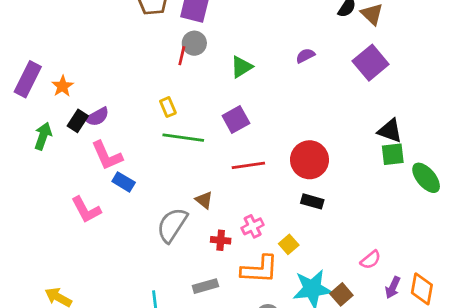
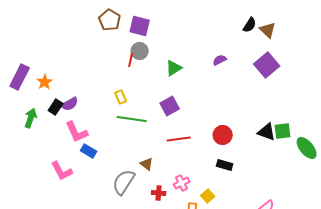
black triangle: (390, 131) -> (267, 132), moved
red circle: (309, 160) -> (223, 135), size x0.7

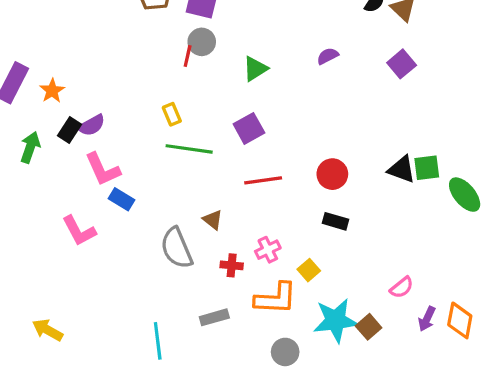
purple square: (267, 65) -> (402, 64), size x0.7
gray semicircle: (124, 182) -> (177, 248), turned -56

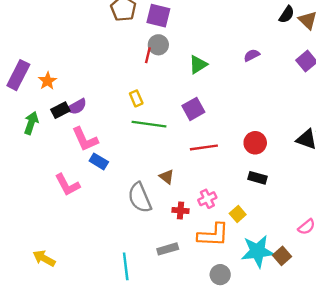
black rectangle: (69, 130) -> (60, 110), turned 30

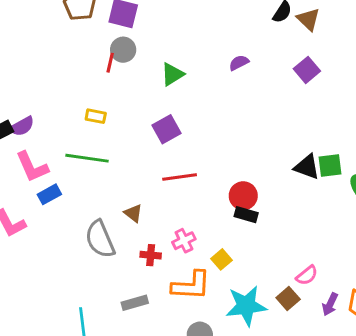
yellow rectangle: (136, 98) -> (96, 116), turned -56
green line: (149, 124) -> (87, 158), moved
red circle: (255, 143) -> (243, 196), moved
blue rectangle: (99, 161) -> (49, 194), turned -60
brown square: (282, 256) -> (288, 299), moved

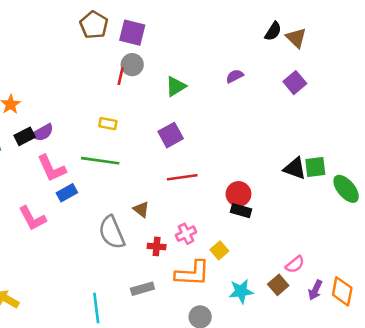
cyan star: (246, 306) -> (241, 291), size x0.7

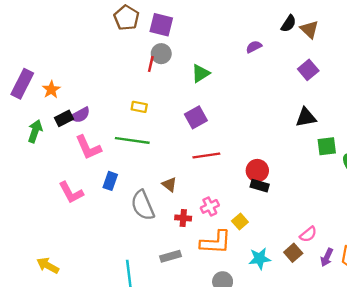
purple semicircle: (235, 76) -> (254, 47), moved
black triangle: (295, 168) -> (306, 117), moved, turned -30
blue rectangle: (67, 193) -> (110, 181), moved, turned -42

